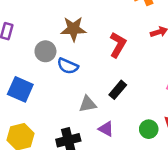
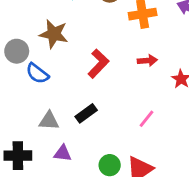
purple triangle: (106, 129) -> (63, 153), turned -35

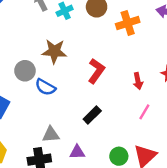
red arrow: (147, 61) -> (138, 81), moved, turned 91
gray triangle: (49, 121) -> (51, 135), moved

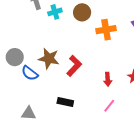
brown star: (54, 51) -> (49, 59), moved
black rectangle: (92, 115) -> (65, 102), turned 49

